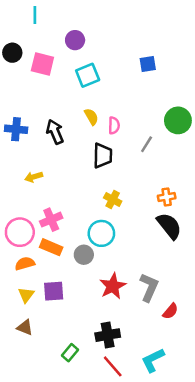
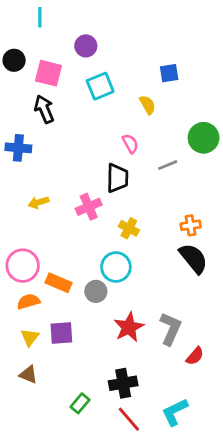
yellow semicircle: (91, 117) -> (148, 105), moved
pink semicircle: (114, 125) -> (130, 144), turned -30
black arrow: (55, 132) -> (44, 109), moved
gray line: (147, 144) -> (168, 165), turned 36
pink cross: (51, 220) -> (89, 207), moved

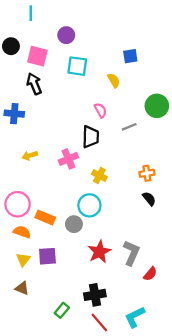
cyan square: (100, 86) -> (77, 66), turned 30
black semicircle: (193, 258) -> (149, 199), size x0.6
orange semicircle: (28, 301) -> (22, 232), turned 35

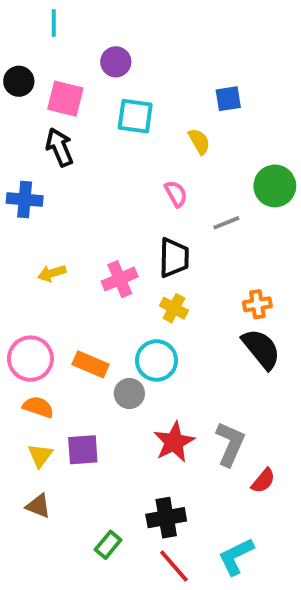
black trapezoid: (91, 137) -> (174, 258), moved
black semicircle: (149, 199) -> (261, 349), size x1.6
orange rectangle: (45, 217) -> (91, 364), moved

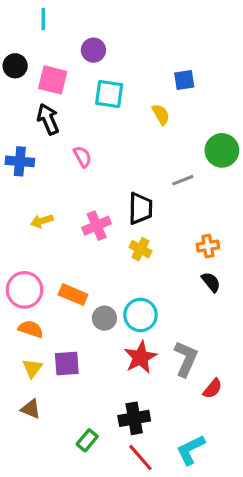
pink semicircle: (176, 194) -> (82, 157), moved
black semicircle: (261, 349) -> (211, 282), size x0.6
cyan circle: (157, 361) -> (140, 315), moved

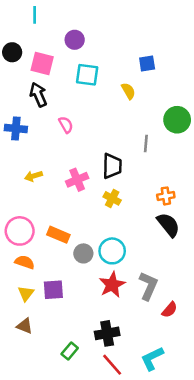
gray line: (183, 180) -> (146, 143), turned -63
black semicircle: (211, 282) -> (168, 225), size x1.5

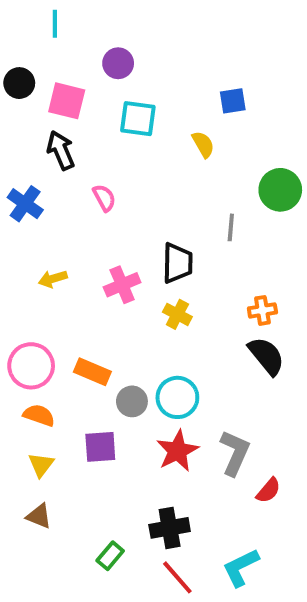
blue cross: (16, 128) -> (25, 204), turned 30
purple square: (53, 290) -> (100, 447), moved

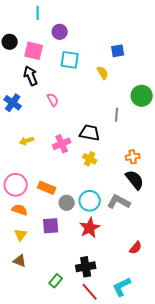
cyan line: (55, 24) -> (38, 13), moved
black trapezoid: (177, 263) -> (90, 133), turned -80
gray L-shape: (235, 453) -> (119, 202), moved, turned -85

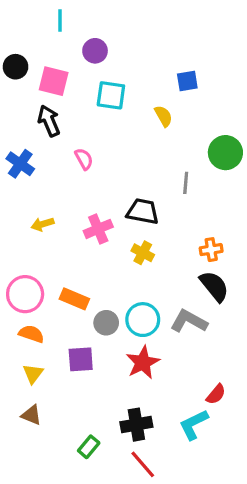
cyan L-shape: (122, 287) -> (194, 425), moved

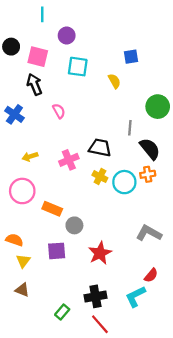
black semicircle: (214, 286) -> (150, 149), moved
pink circle: (25, 294) -> (22, 191), moved
cyan circle: (143, 320) -> (124, 182), moved
gray L-shape: (189, 321) -> (149, 233), moved
orange semicircle: (31, 334) -> (14, 240), moved

